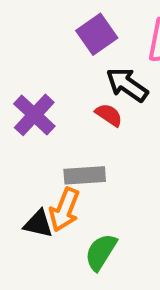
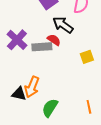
gray rectangle: (85, 175) -> (42, 47), moved

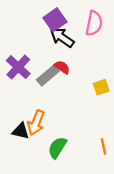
black arrow: (63, 25) -> (62, 38), moved
gray rectangle: (42, 47) -> (48, 75), turned -36

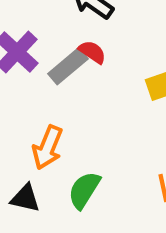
black triangle: (21, 131) -> (25, 198), moved

